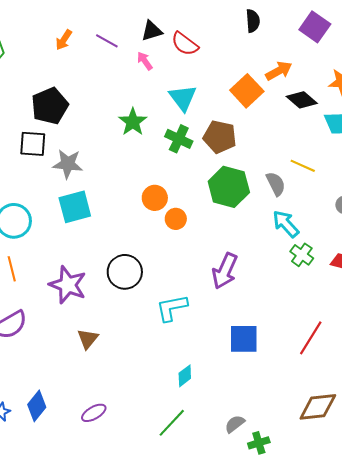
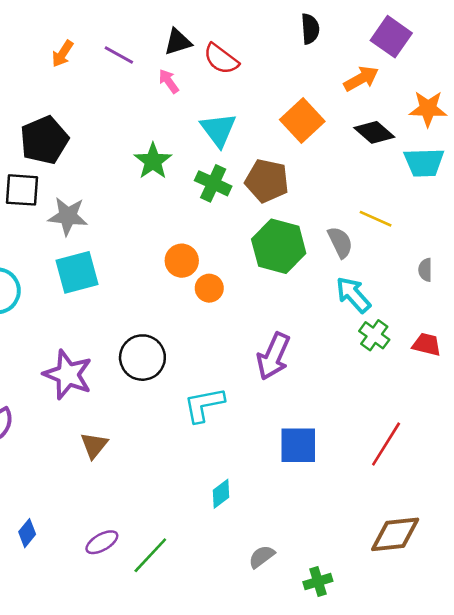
orange arrow: (279, 71) -> (361, 79), moved
blue diamond: (37, 406) -> (27, 533), size x0.7
green line: (172, 423) -> (150, 555), moved
gray semicircle: (235, 424) -> (262, 557), moved

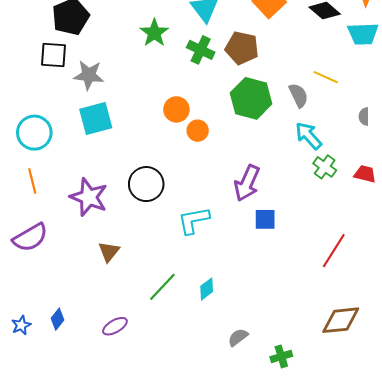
blue square: (298, 445) -> (265, 219), moved, size x0.7
green line: (150, 555) -> (162, 287), moved

